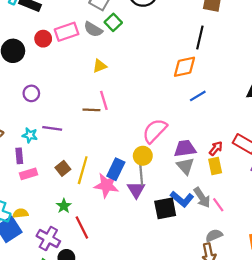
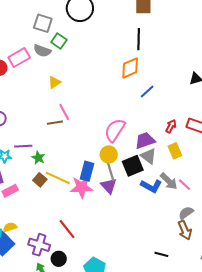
red arrow: (216, 148) -> (171, 126), moved
yellow line: (83, 170) -> (58, 178), turned -70
green star: (64, 206) -> (38, 158), moved
black square: (165, 208) -> (133, 166), moved

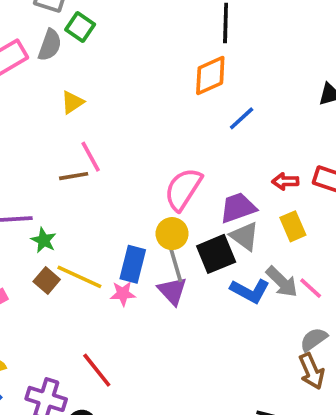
gray semicircle: (42, 51) -> (50, 45), turned -90
red arrow: (171, 126) -> (285, 181), turned -120
pink star: (82, 187) -> (123, 294), size x0.6

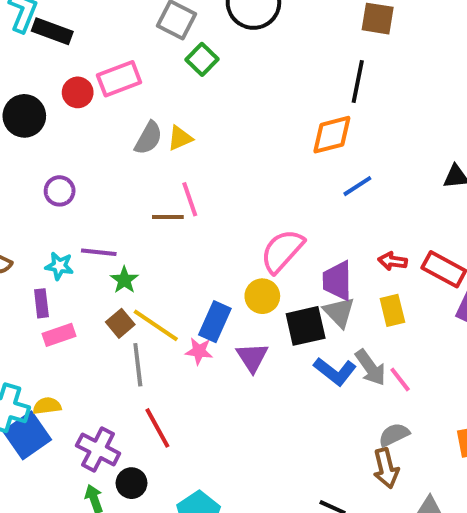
gray semicircle: (50, 45) -> (148, 138), moved
purple trapezoid: (238, 208) -> (337, 281), turned -81
gray line: (175, 263) -> (138, 365), moved

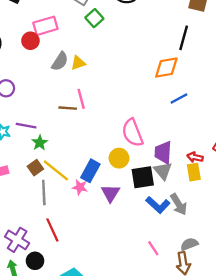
red circle: (78, 92) -> (30, 41), moved
pink semicircle: (282, 251) -> (133, 133), turned -68
red arrow: (393, 261) -> (195, 157), moved
pink line: (400, 379) -> (153, 248), moved

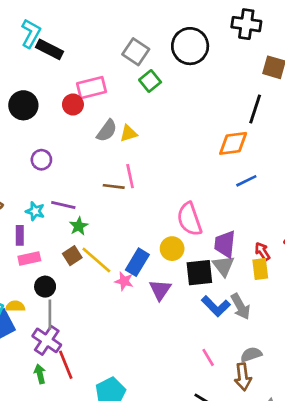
red arrow: (195, 157) -> (262, 251), turned 42
gray line: (44, 192) -> (50, 315), moved
red line: (52, 230) -> (66, 365), moved
black circle: (35, 261) -> (45, 287), moved

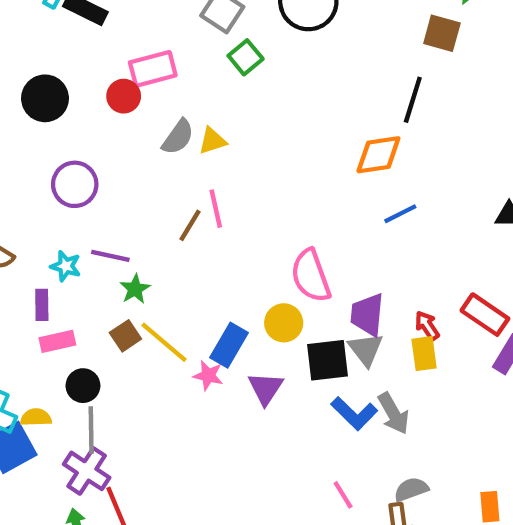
purple circle: (41, 160) -> (75, 184), size x1.4
brown line: (114, 186) -> (190, 225), turned -65

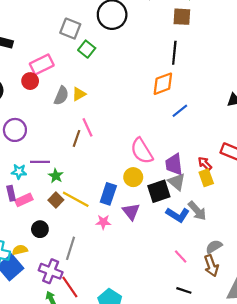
pink rectangle: (57, 341) -> (24, 200), moved
pink star: (208, 375) -> (103, 222), moved
gray line: (91, 430) -> (71, 248), moved, turned 30

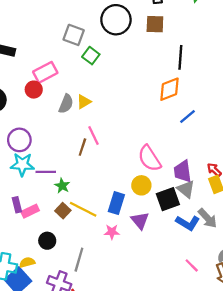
brown square: (182, 17) -> (155, 24), moved
cyan star: (19, 172) -> (22, 164), moved, size x1.5

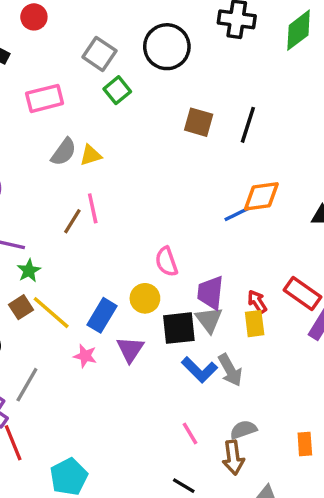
brown square: (155, 24) -> (199, 122), moved
orange diamond: (170, 89) -> (261, 196), moved
red circle: (34, 90) -> (34, 17), moved
pink semicircle: (149, 158) -> (166, 262), size x0.7

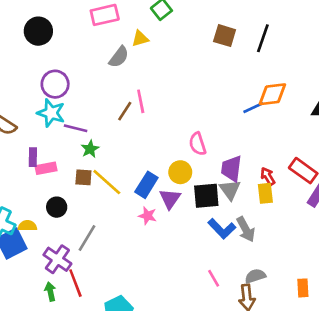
yellow triangle: (91, 155) -> (140, 39), moved
brown square: (21, 307) -> (83, 177), turned 36
purple triangle: (130, 349) -> (170, 199), moved
pink star: (85, 356) -> (148, 216), moved

